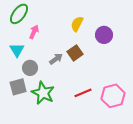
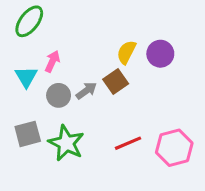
yellow semicircle: (77, 24) -> (126, 52), moved
pink arrow: (34, 32) -> (52, 61), moved
gray circle: (30, 68) -> (59, 95), moved

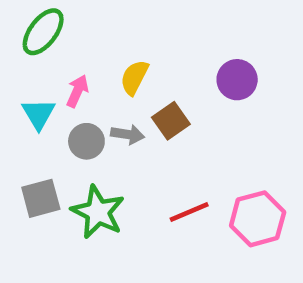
yellow semicircle: (126, 52) -> (134, 77), moved
gray arrow: (86, 91) -> (128, 134), turned 45

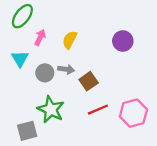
pink arrow: (77, 91) -> (40, 37), moved
brown square: (171, 121) -> (89, 81), moved
gray square: (41, 198) -> (27, 131), moved

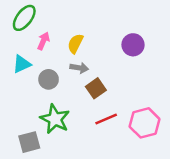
cyan triangle: (20, 59) -> (22, 64), turned 36
gray arrow: (66, 69) -> (79, 68), moved

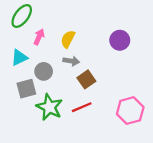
red line: (106, 119) -> (82, 107), moved
gray square: (29, 142) -> (26, 89), moved

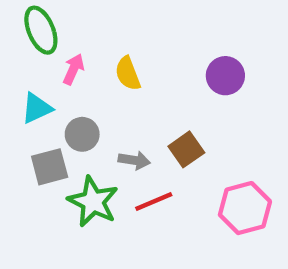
green ellipse: (22, 16) -> (41, 30), turned -60
yellow semicircle: (68, 39) -> (128, 74), turned -48
gray arrow: (71, 61) -> (134, 160), moved
brown square: (86, 79) -> (186, 149), moved

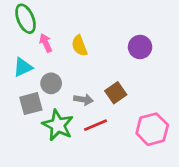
pink arrow: (73, 69) -> (46, 43), turned -48

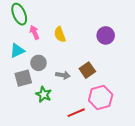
green star: (58, 125) -> (44, 94), size x0.7
red line: (96, 125) -> (76, 113), moved
pink hexagon: (152, 129) -> (101, 97), moved

